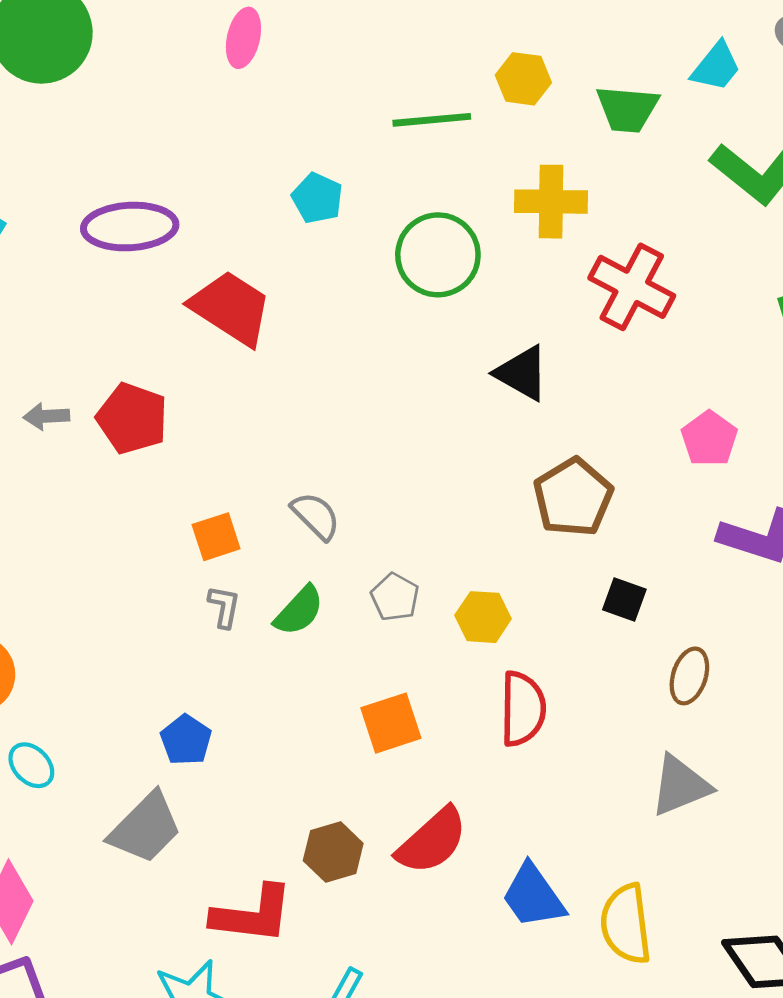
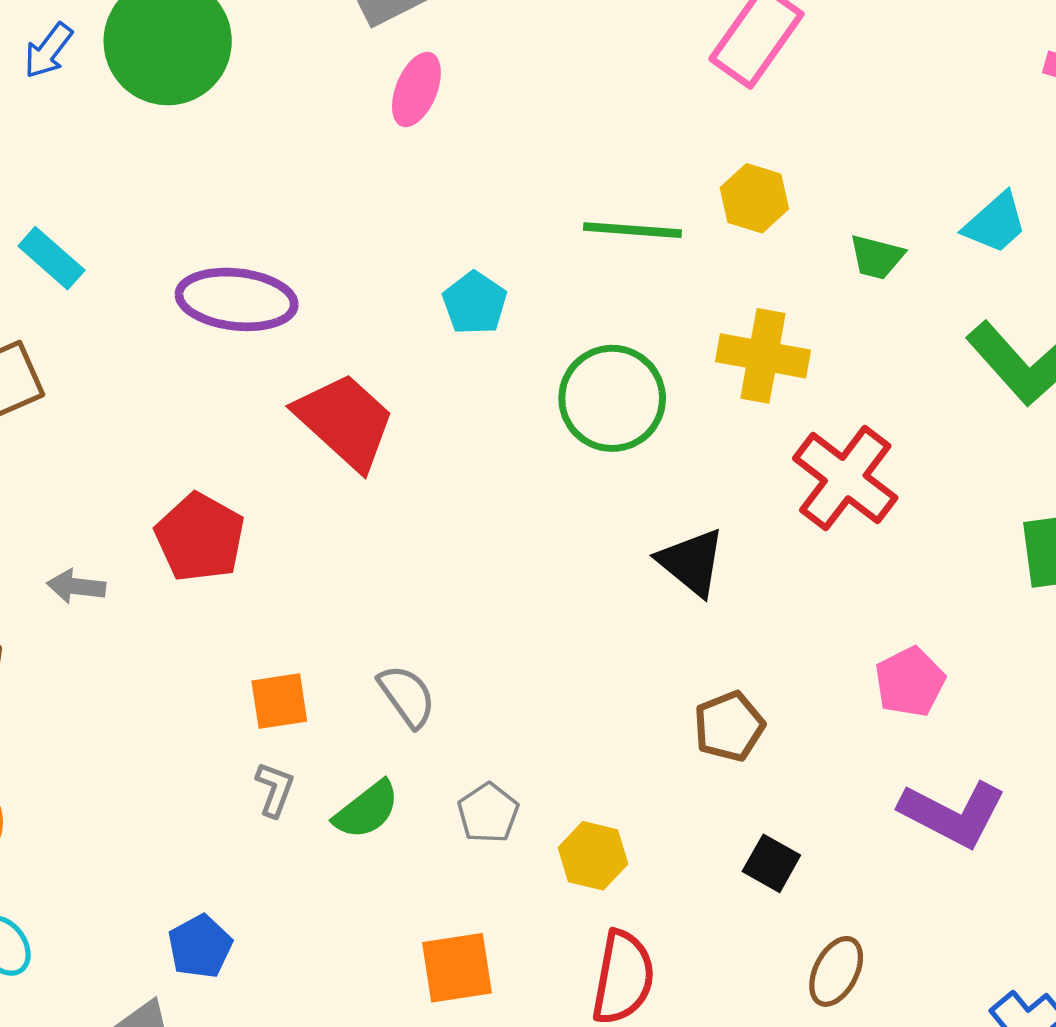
green trapezoid: (627, 109) -> (877, 257), size x0.7
gray arrow: (46, 416) -> (76, 586), moved
brown pentagon: (573, 497) -> (729, 726), size x0.7

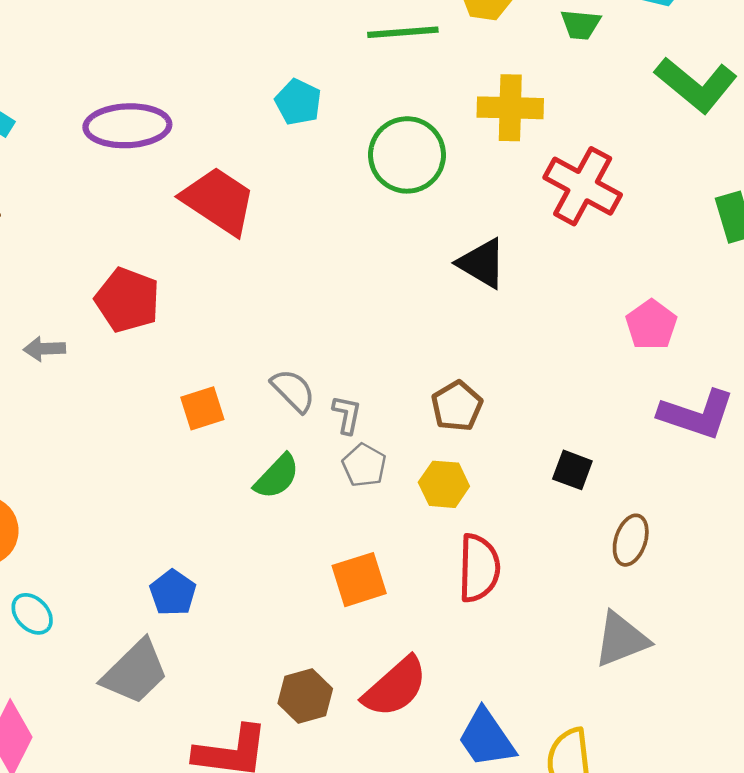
brown pentagon: (729, 726) -> (457, 406), moved
gray L-shape: (275, 789) -> (347, 415), moved

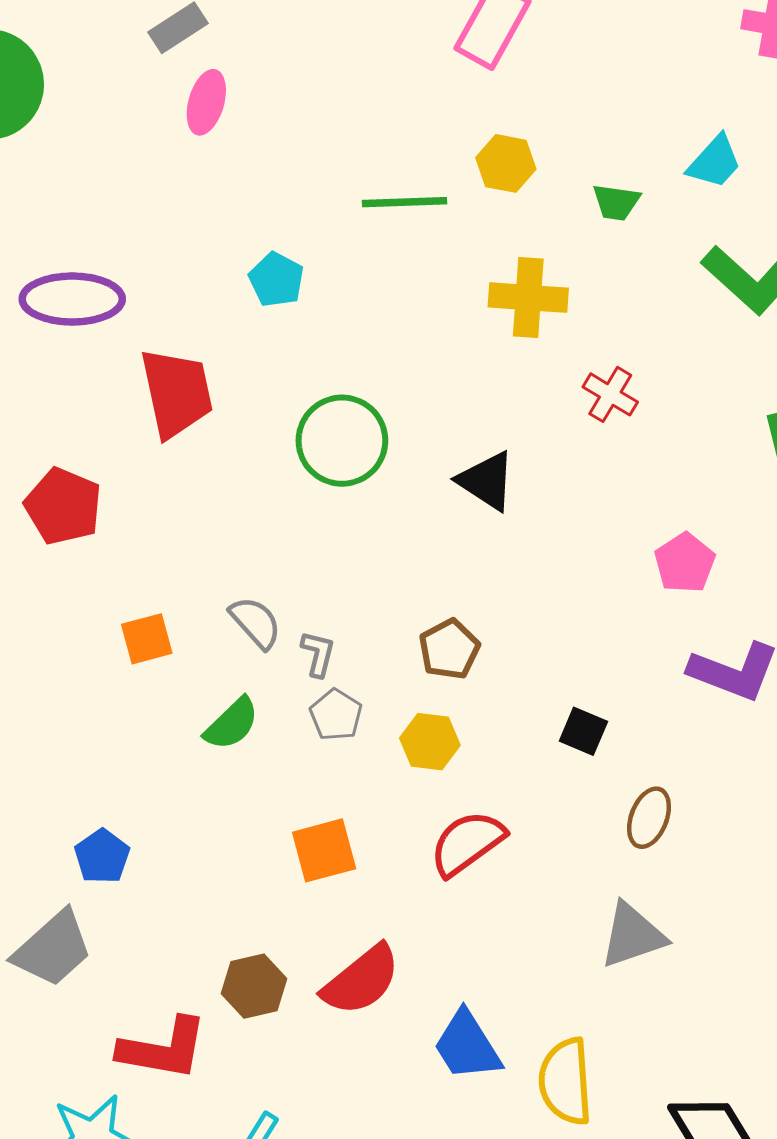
green circle: (407, 155) -> (342, 441), moved
red cross: (583, 186) -> (610, 394), size x0.6
red trapezoid: (218, 201) -> (177, 393), turned 42
red semicircle: (479, 568) -> (467, 843), turned -130

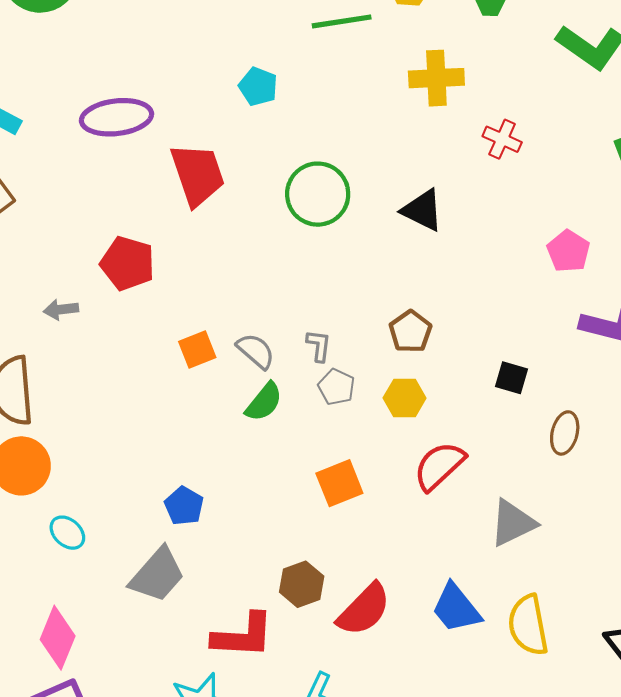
gray semicircle: (256, 622) -> (256, 351), moved
gray triangle: (633, 935) -> (513, 523), moved
red semicircle: (361, 980) -> (364, 610), moved

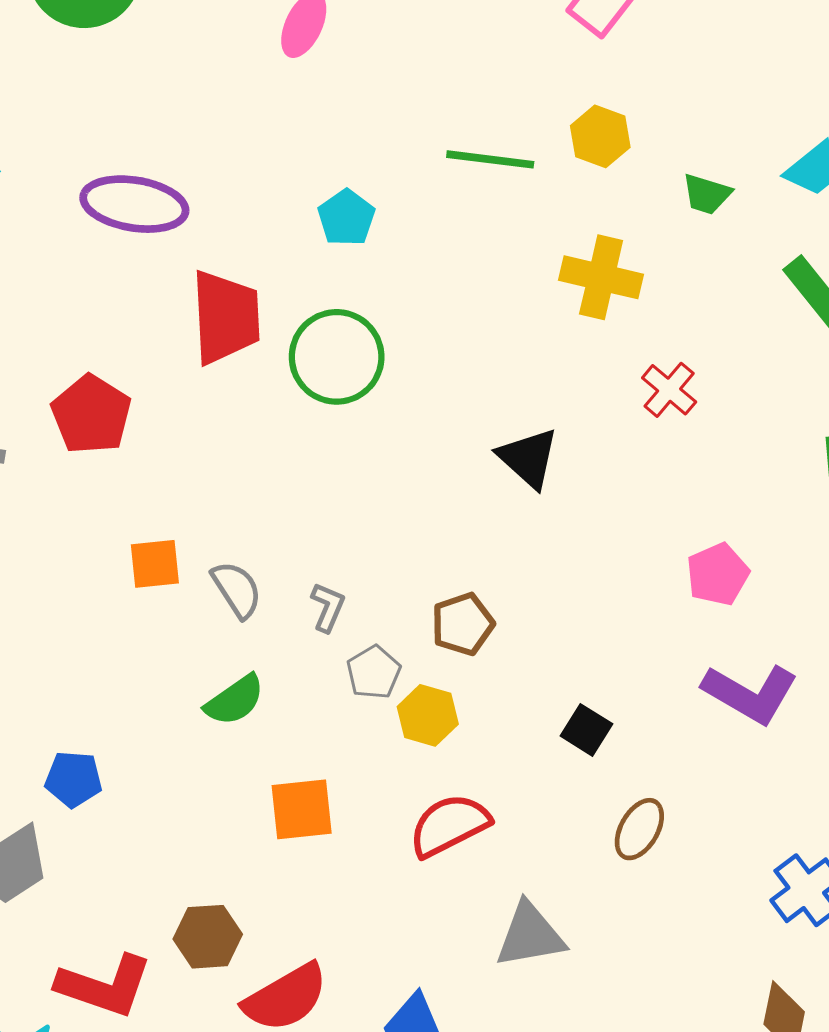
green circle: (318, 194) -> (337, 357), moved
gray pentagon: (336, 387) -> (374, 672), moved
green semicircle: (264, 402) -> (235, 700), moved
blue pentagon: (184, 506) -> (74, 779), turned 30

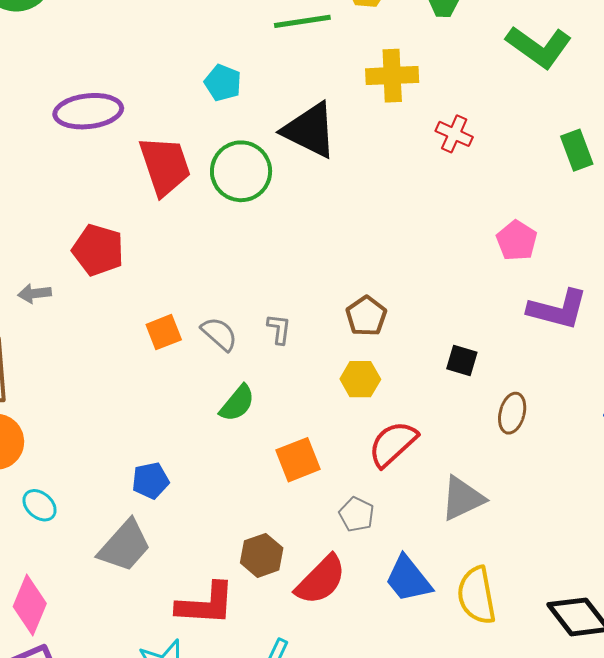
black triangle: (528, 458) -> (310, 130), moved, size x1.4
gray pentagon: (374, 672) -> (357, 514), moved

